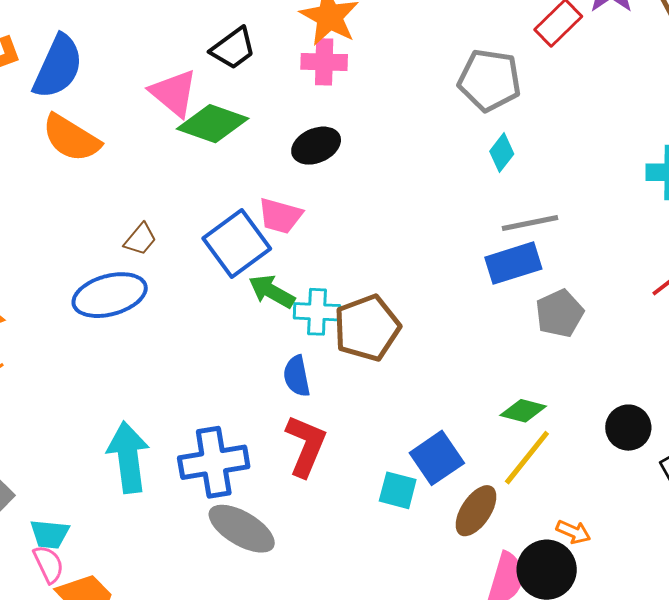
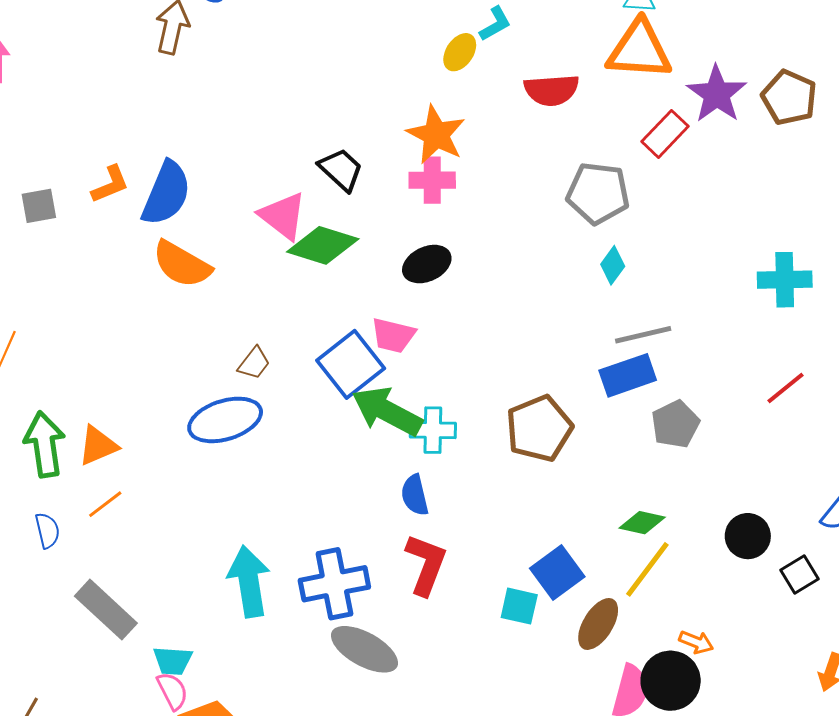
black trapezoid: (233, 48) -> (341, 169), turned -99
green arrow: (272, 291) -> (387, 411), size x1.5
brown pentagon: (367, 328) -> (539, 429), moved

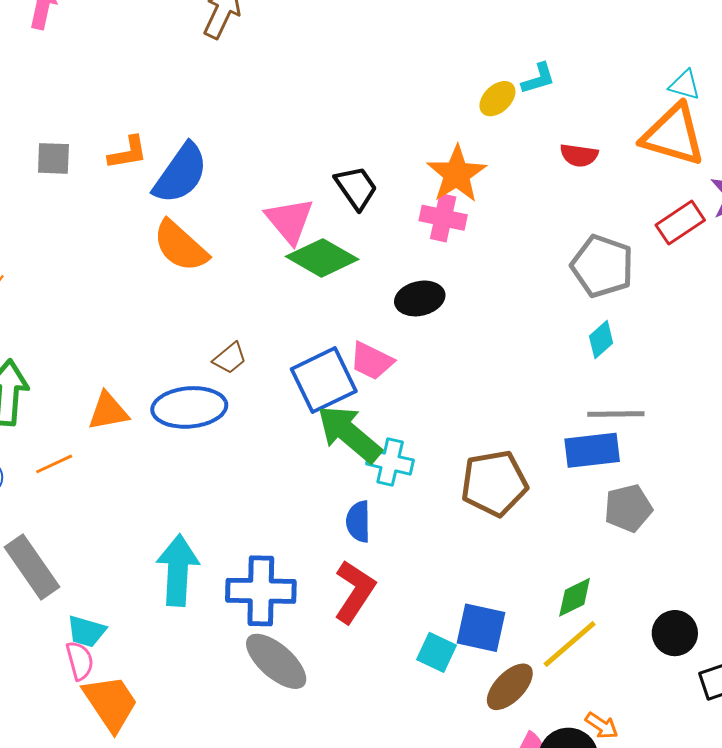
red semicircle: (552, 90) -> (579, 155), size x0.7
orange triangle: (98, 446) -> (108, 411), moved
green diamond: (642, 523) -> (575, 597), turned -51
blue square: (557, 572) -> (481, 628), turned 36

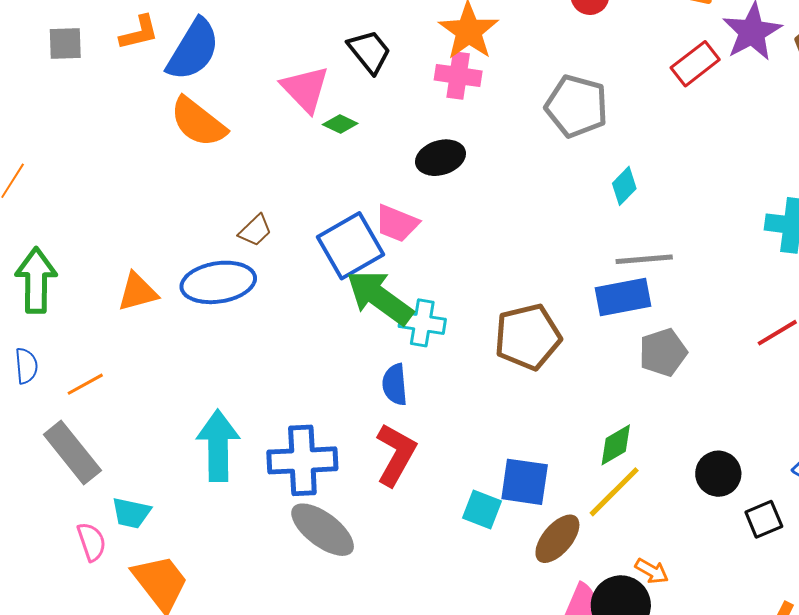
green diamond: (322, 258) -> (340, 124), size x0.5
gray pentagon: (602, 266) -> (577, 106), moved
orange line: (54, 464) -> (85, 384), moved
pink semicircle: (80, 661) -> (92, 542), moved

